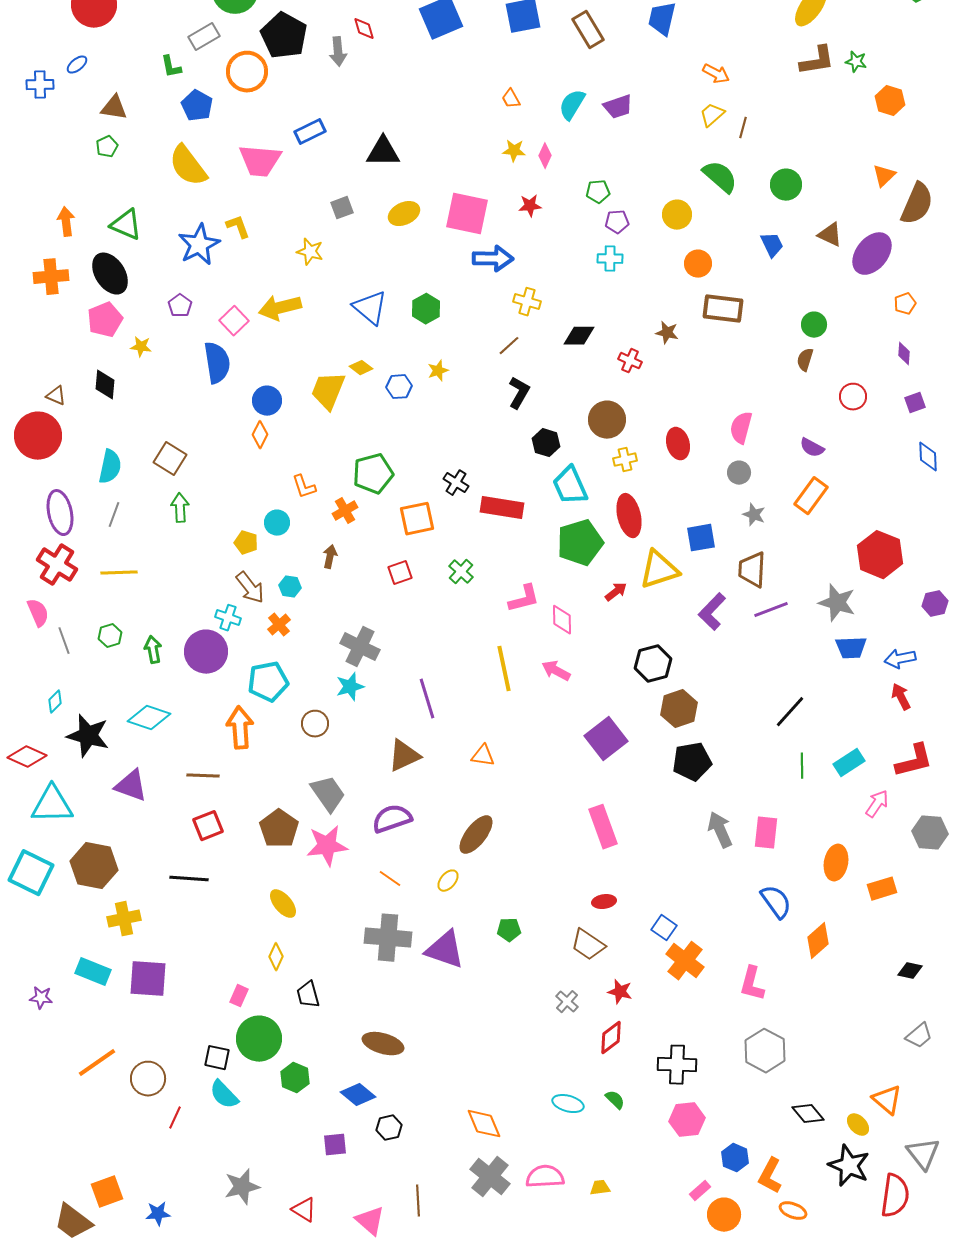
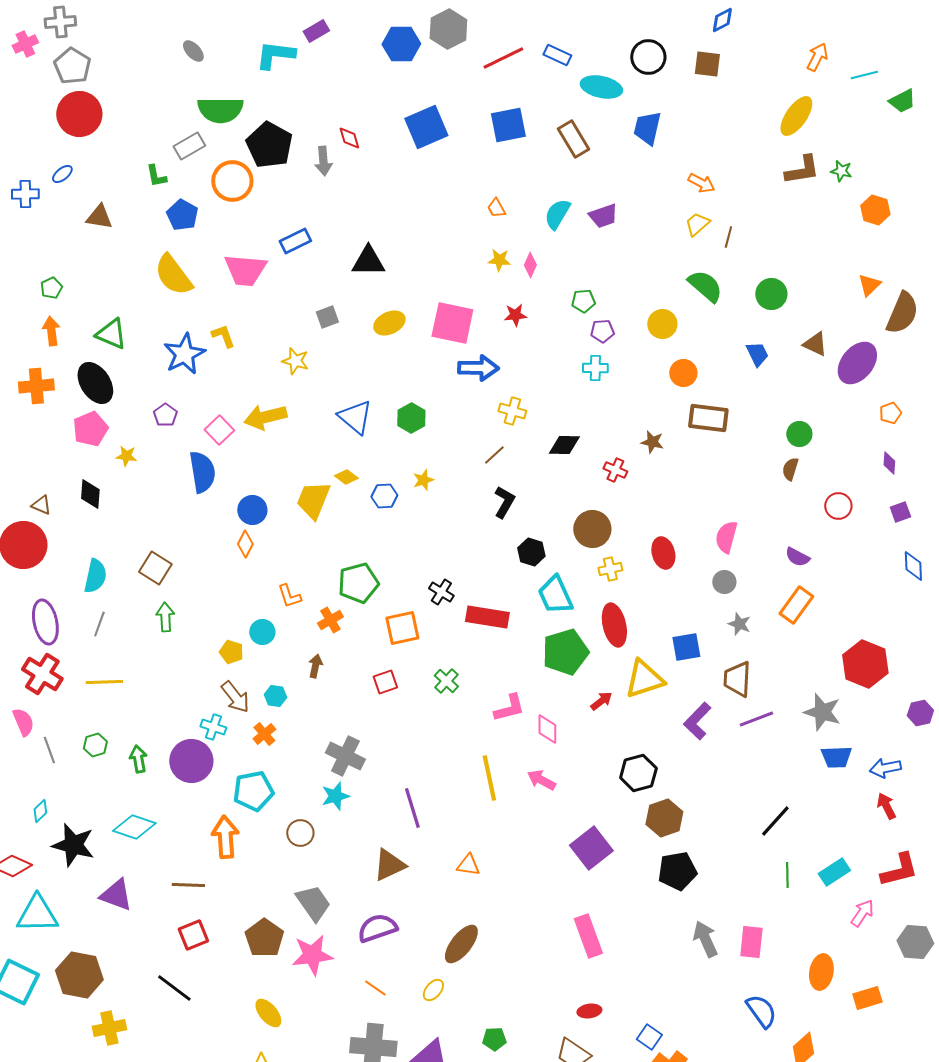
green pentagon: (107, 147) -> (51, 288), moved
black line: (189, 879) -> (174, 988), turned 33

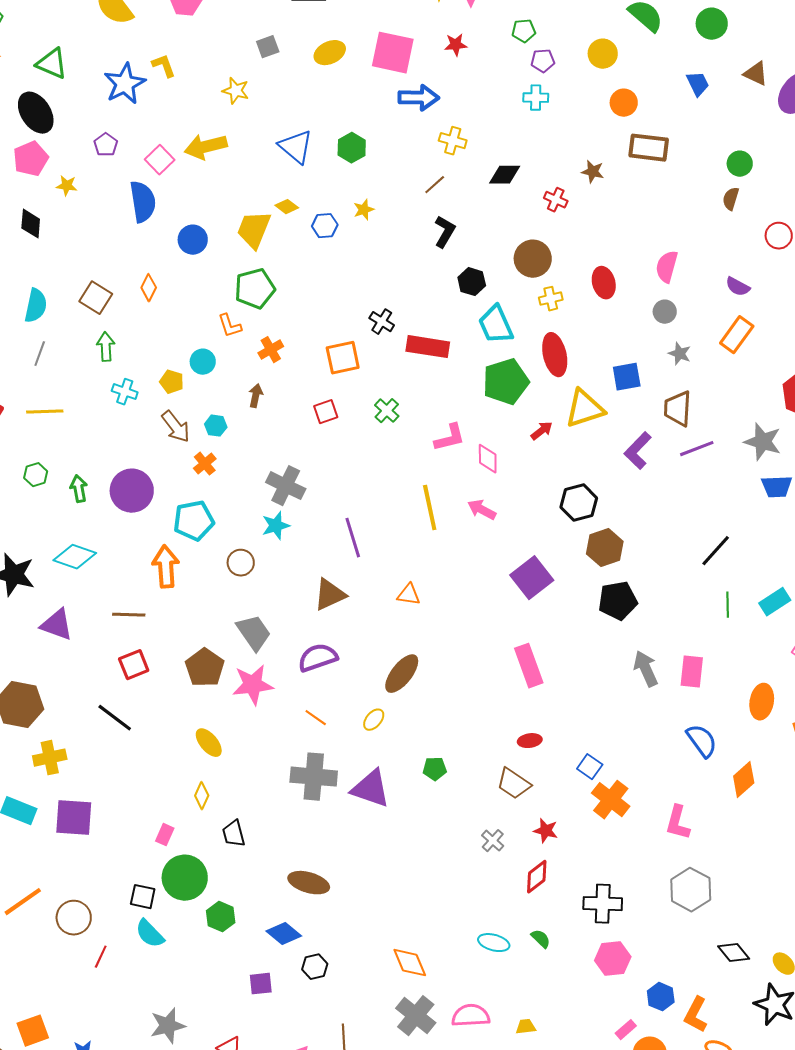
orange diamond: (245, 544) -> (149, 288), moved
green pentagon: (358, 583) -> (255, 289), moved
cyan cross: (213, 727) -> (125, 392), moved

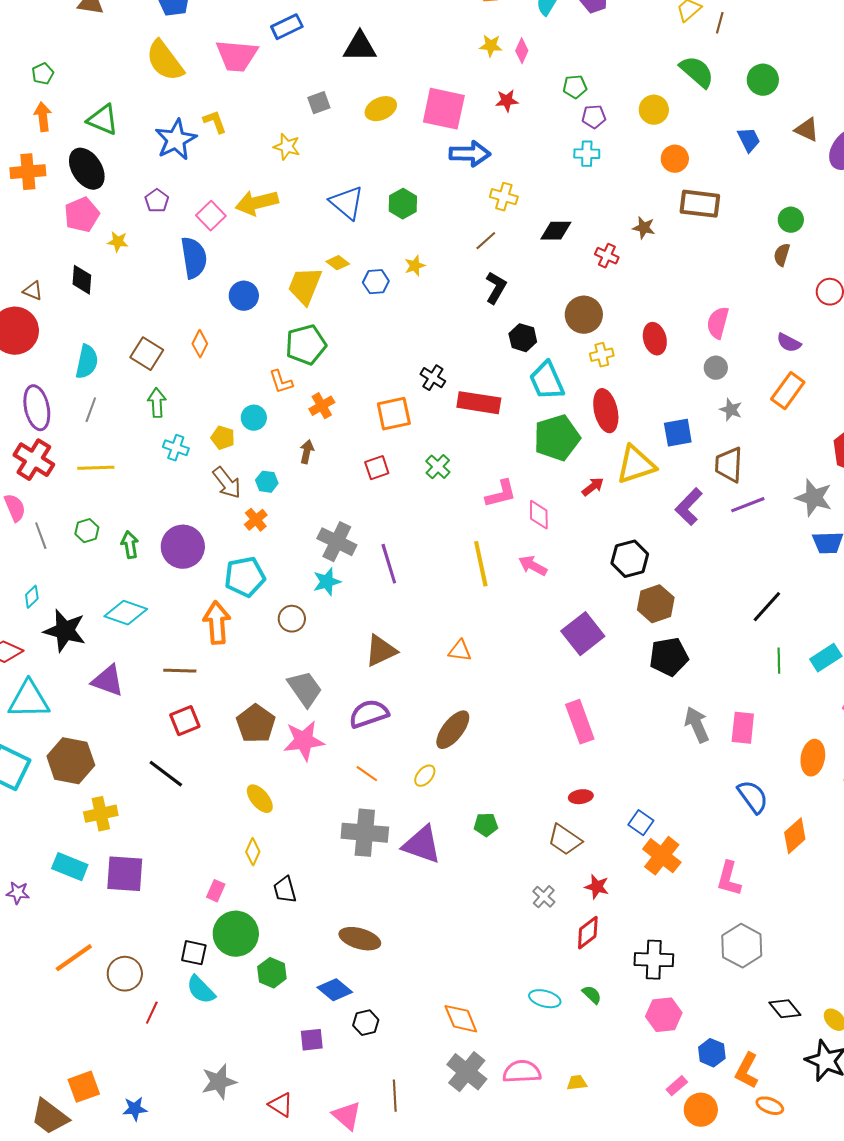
purple line: (353, 538) -> (389, 564), moved

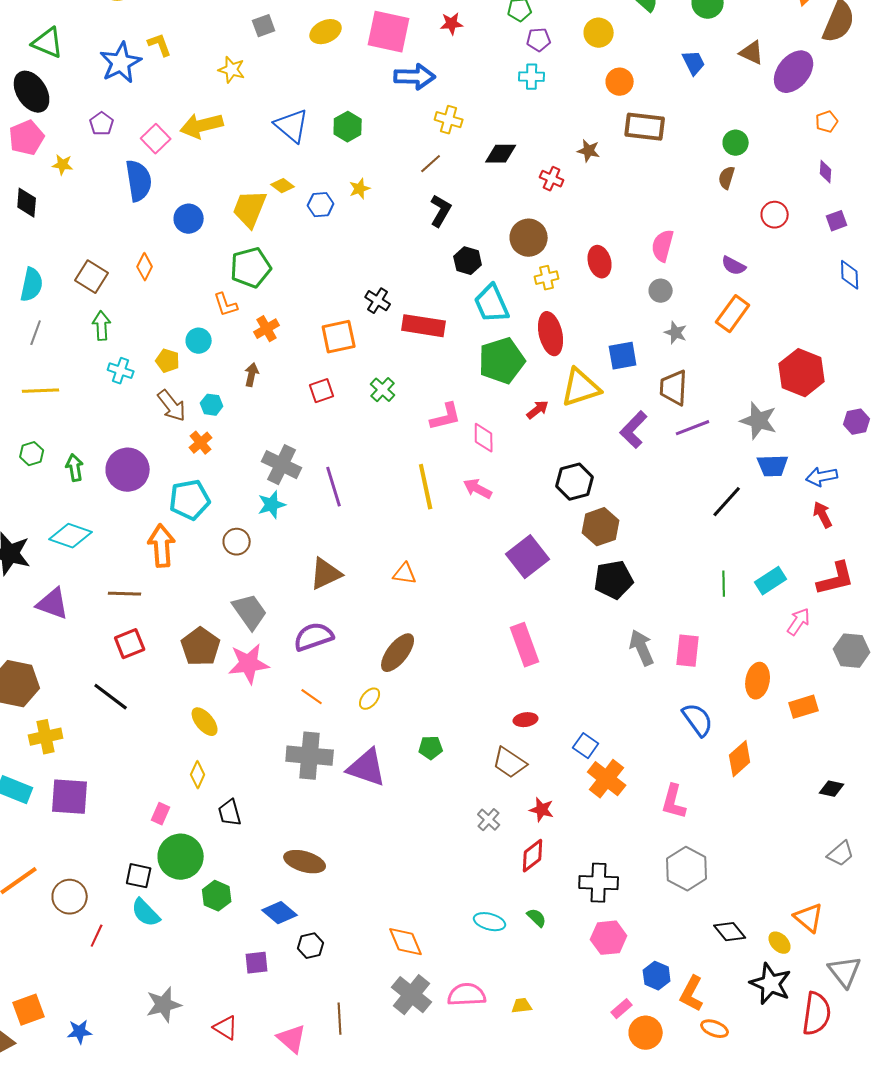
black line: (767, 607) -> (727, 502), moved

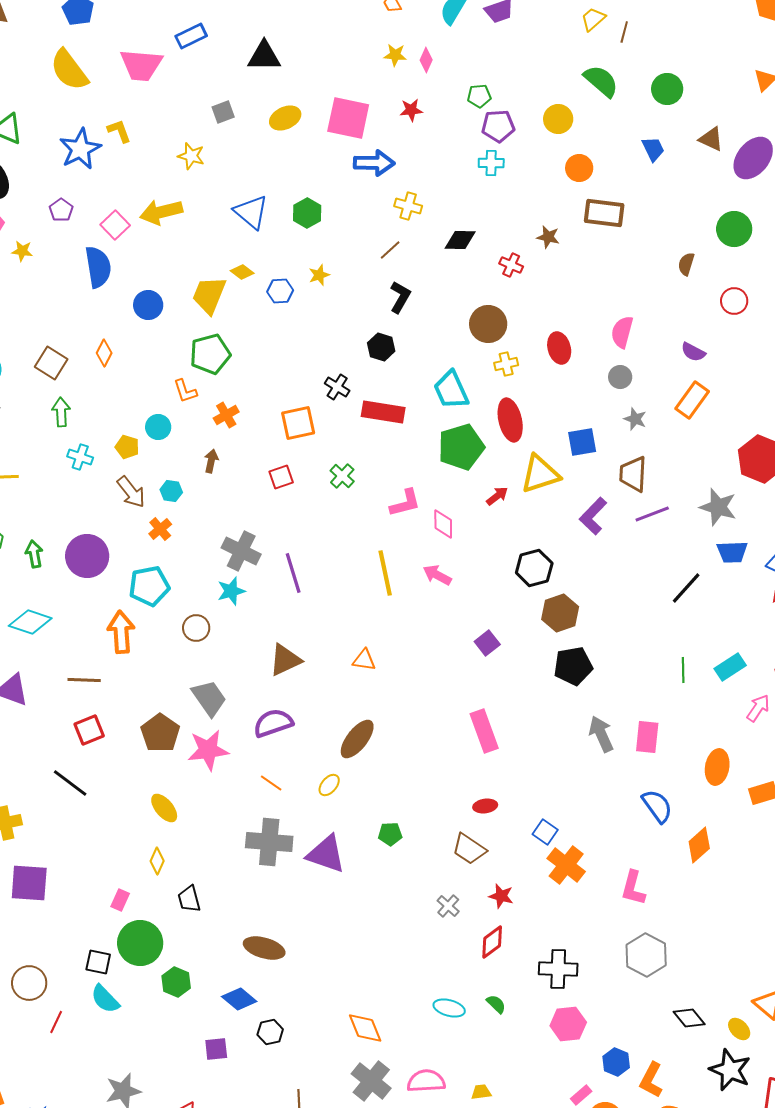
purple pentagon: (539, 40) -> (498, 126), size x1.4
green circle: (736, 143) -> (734, 229), moved, size x1.4
black hexagon: (468, 261) -> (381, 347), moved
purple square: (528, 557) -> (487, 643), size x0.6

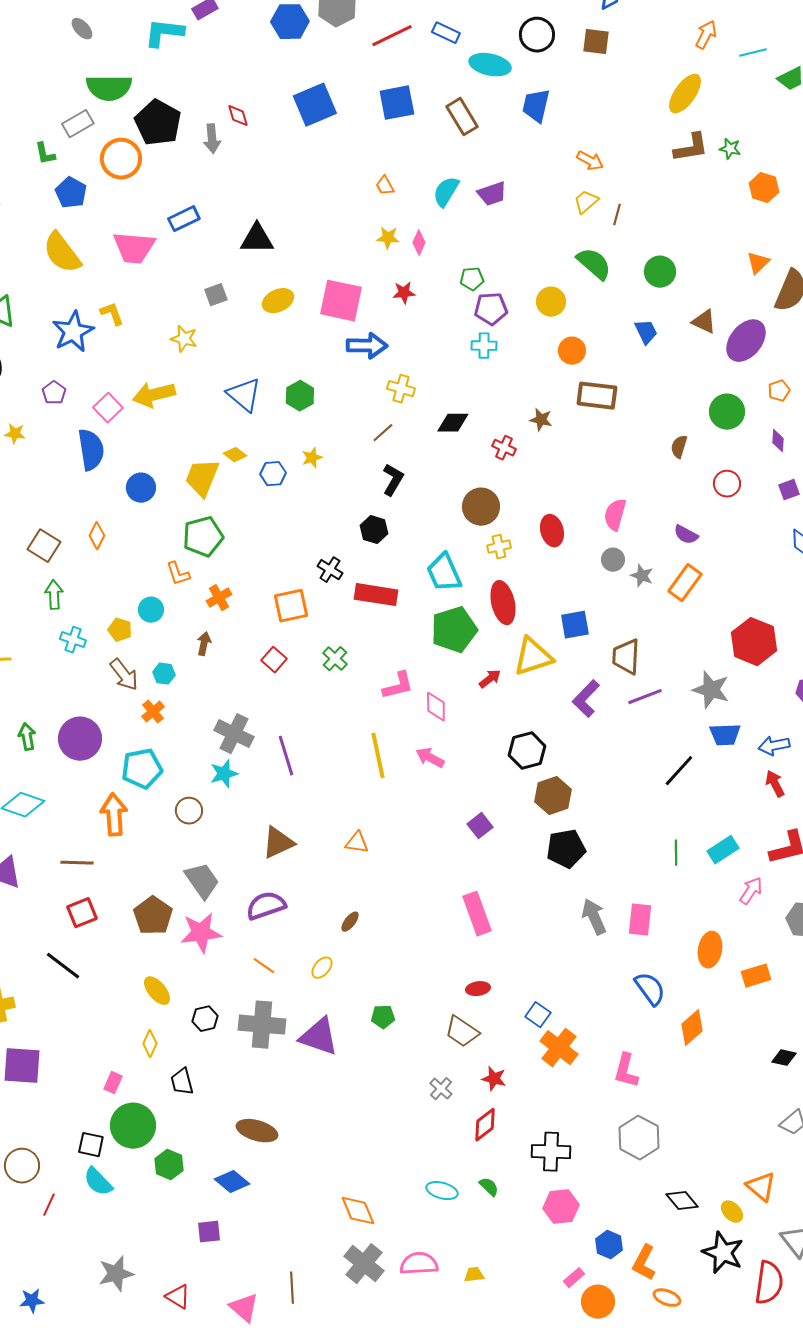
gray star: (635, 419) -> (642, 576), moved
red square: (281, 477) -> (274, 660), turned -30
brown ellipse: (357, 739) -> (350, 922), size x0.5
black hexagon: (270, 1032) -> (205, 1019), moved

